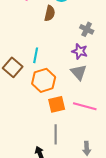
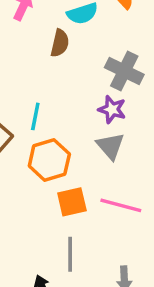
gray cross: (87, 29) -> (124, 71), size x1.5

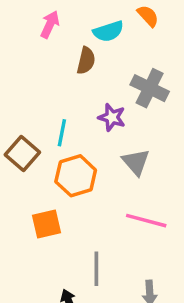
purple star: (112, 109) -> (112, 117), moved
orange square: (72, 202) -> (46, 224), moved

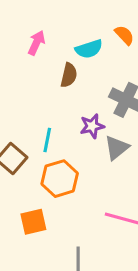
purple star: (112, 117) -> (92, 126), turned -30
gray triangle: (136, 162) -> (117, 148), moved, turned 32

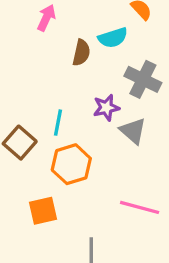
cyan semicircle: (89, 49) -> (113, 38), moved
gray triangle: (117, 148) -> (133, 131), turned -40

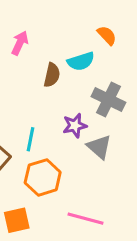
pink line: (140, 207) -> (85, 219), moved

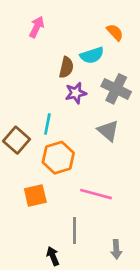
pink arrow: (20, 43) -> (37, 27), moved
purple star: (75, 125) -> (76, 93), moved

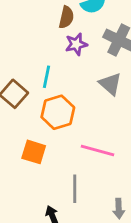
orange square: (35, 195) -> (34, 152), turned 30

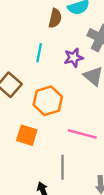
purple star: (76, 44) -> (74, 58), moved
cyan line: (46, 77) -> (39, 53), moved

